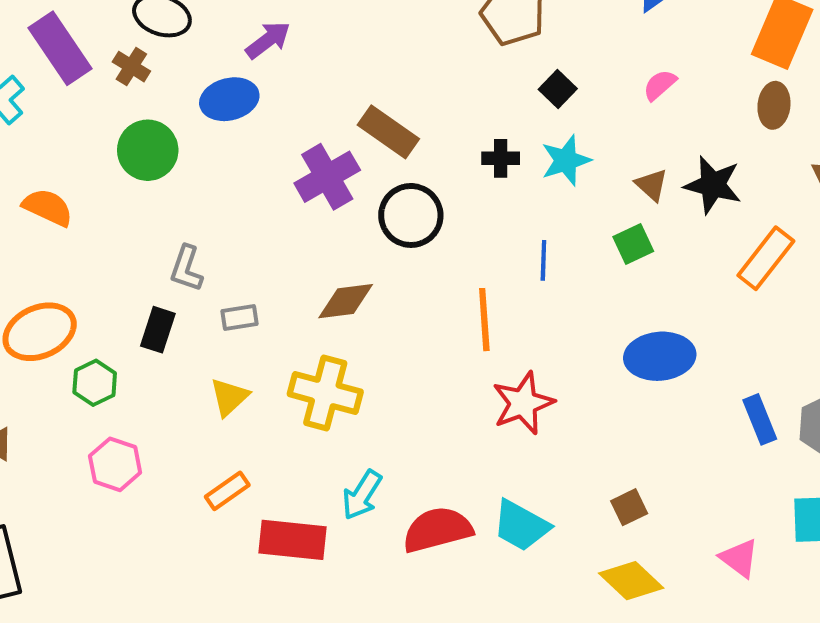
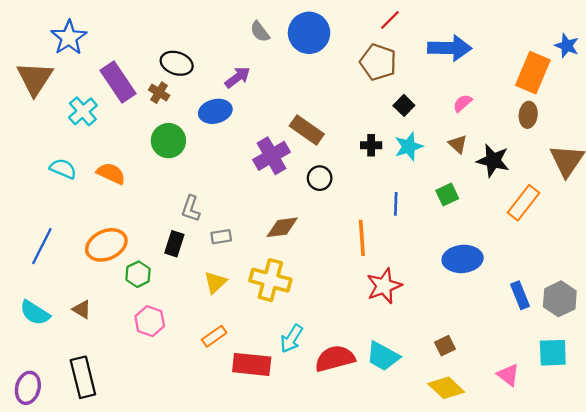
brown triangle: (652, 185) -> (458, 144), moved
black circle: (411, 215) -> (320, 178), size x0.7

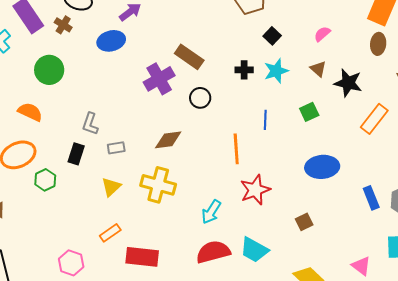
green circle: (168, 141) -> (49, 70), moved
orange semicircle: (111, 173) -> (30, 112), moved
pink hexagon: (150, 321) -> (71, 263), moved
cyan arrow: (291, 339) -> (211, 212), moved
brown square: (445, 346) -> (304, 222), moved

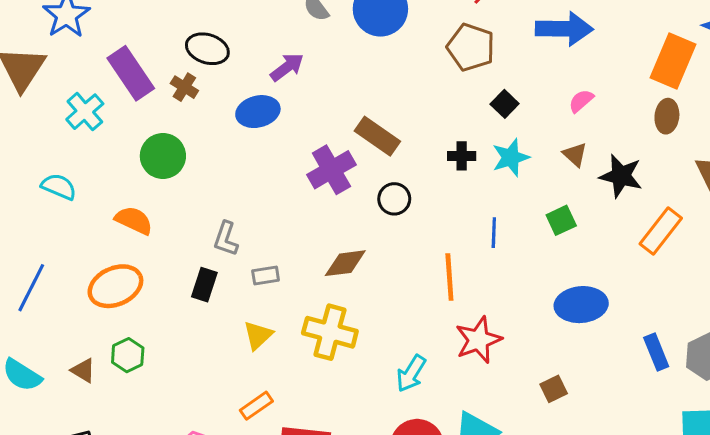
green hexagon: (45, 180) -> (128, 355), moved

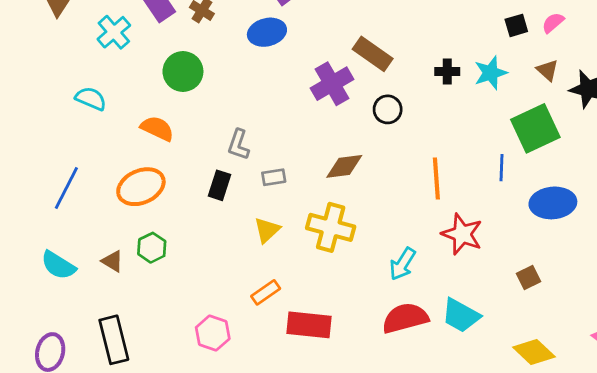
black square: (505, 104) -> (516, 25), moved, turned 30
green square: (561, 220) -> (535, 128), size x1.8
blue line: (494, 233) -> (501, 168), moved
red star: (478, 340) -> (462, 234), turned -30

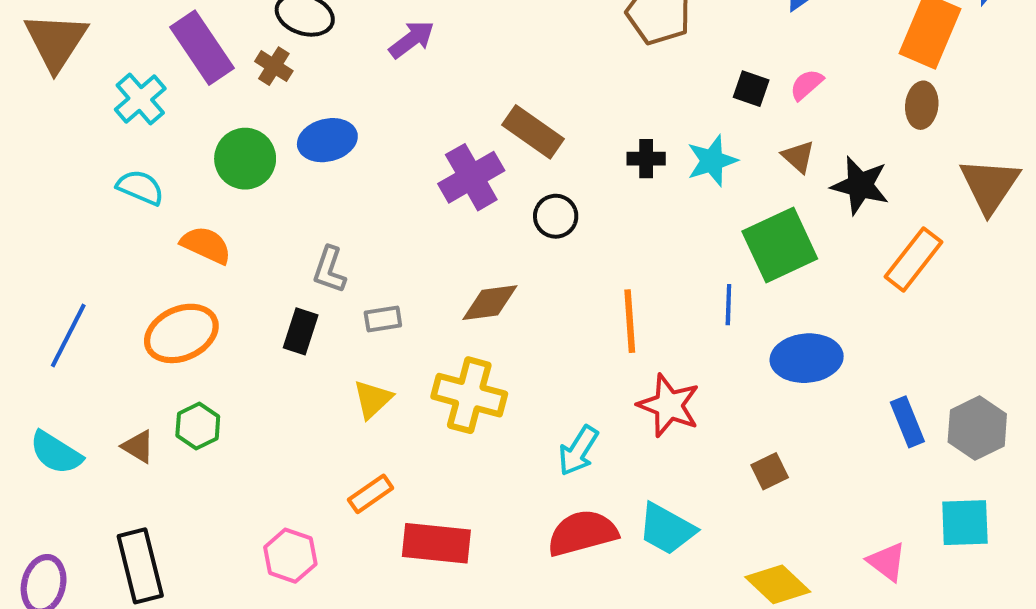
black square: (516, 25) -> (751, 89), turned 35
blue ellipse: (267, 32) -> (327, 140), moved
cyan semicircle: (91, 99) -> (140, 187), moved

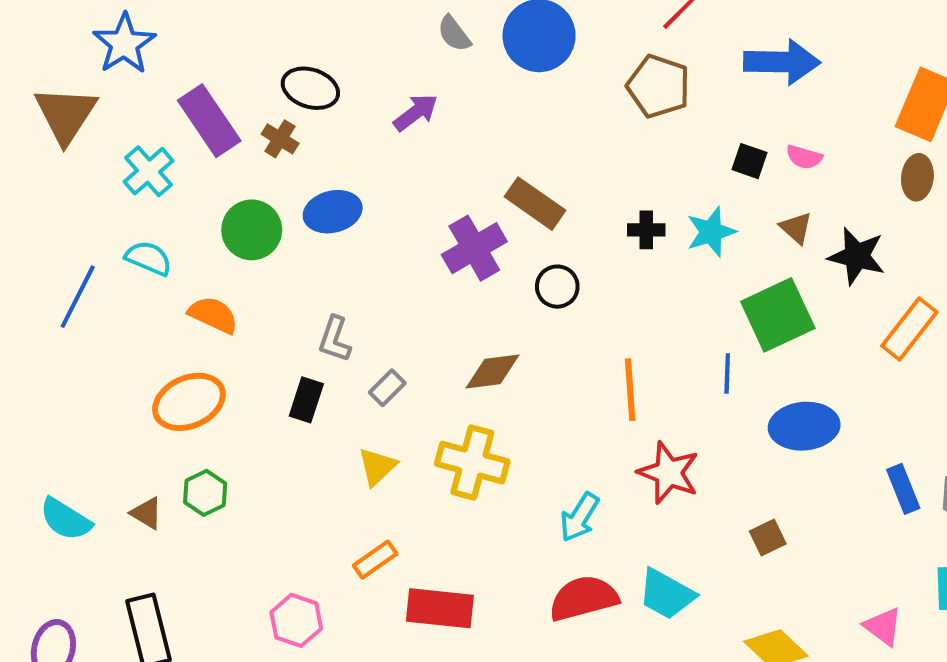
pink semicircle: (807, 85) -> (804, 157), turned -123
gray rectangle: (383, 319) -> (387, 388), turned -36
blue line: (68, 336) -> (78, 297), moved

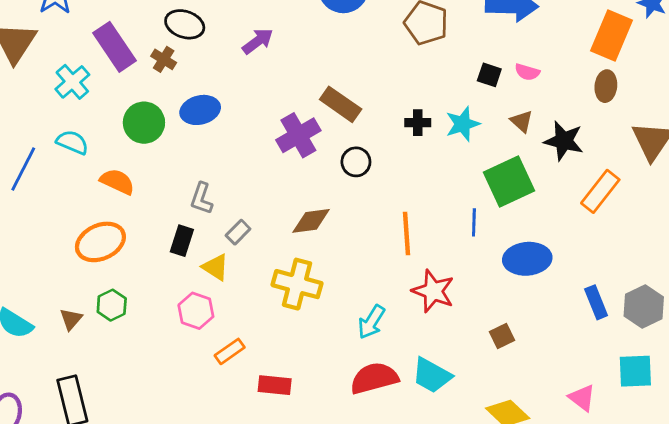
yellow triangle: (377, 467) -> (216, 267), moved, turned -44
brown triangle: (146, 513) -> (71, 319), turned 40
red rectangle: (440, 608) -> (275, 385), size x0.7
pink hexagon: (296, 620) -> (196, 311), moved

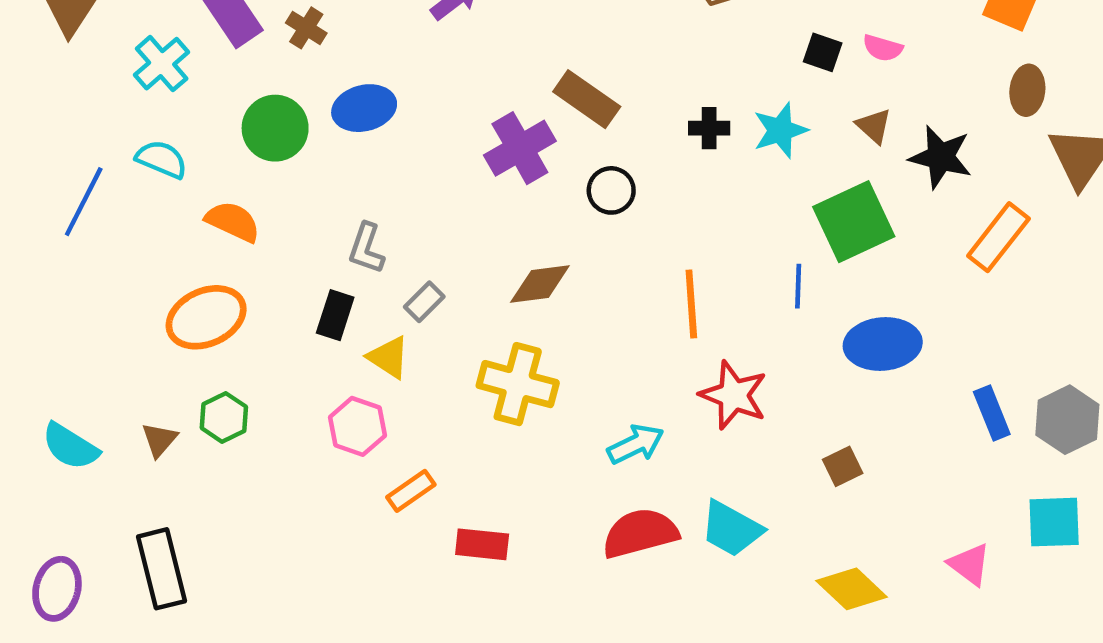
brown ellipse: (606, 86) -> (1027, 90), moved
cyan arrow: (371, 322) -> (636, 444), turned -148

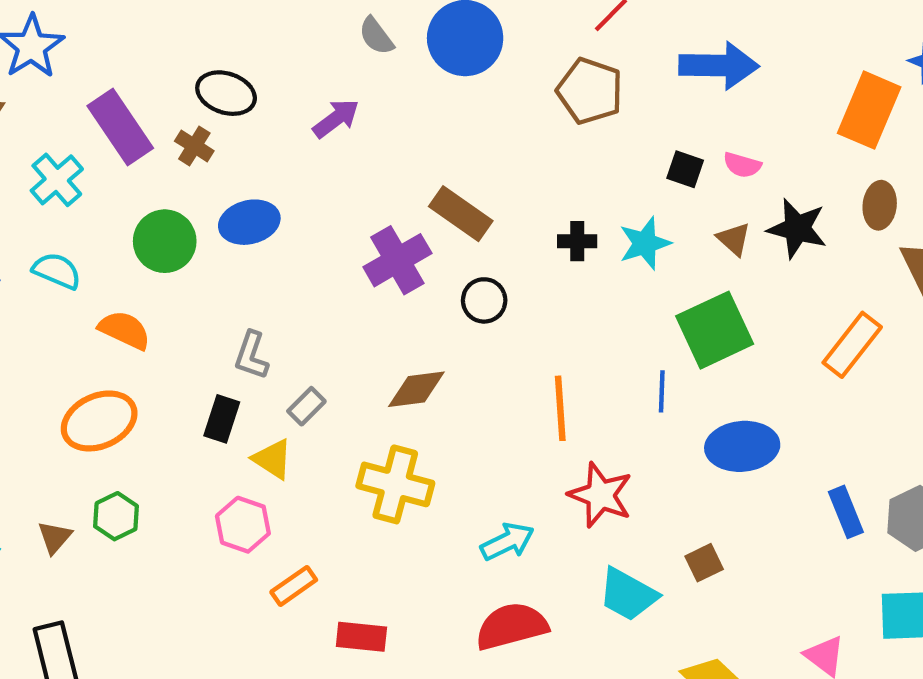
black star: (941, 157) -> (797, 228), moved
cyan trapezoid: (731, 529) -> (628, 594), moved

